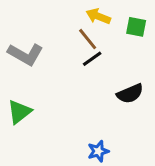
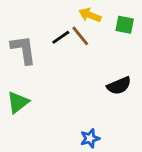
gray L-shape: (25, 54) -> (23, 50), turned -128
black line: (92, 59) -> (61, 37), moved

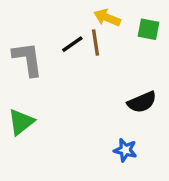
brown line: (80, 36) -> (96, 42), turned 30
blue star: (90, 138) -> (125, 150), moved, turned 30

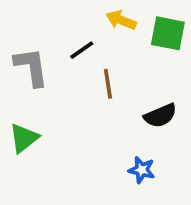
green square: (149, 29) -> (168, 33), size x1.4
brown line: (96, 42) -> (108, 84), moved

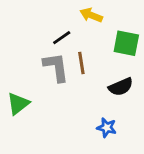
green square: (168, 33) -> (126, 43), moved
gray L-shape: (31, 67) -> (56, 67), moved

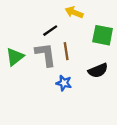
green triangle: (18, 104) -> (15, 57), moved
blue star: (107, 128) -> (64, 83), moved

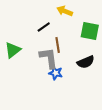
gray L-shape: (46, 55) -> (49, 58), moved

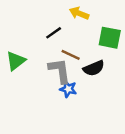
brown line: (58, 45) -> (71, 55), turned -56
black semicircle: (86, 62) -> (94, 68), moved

